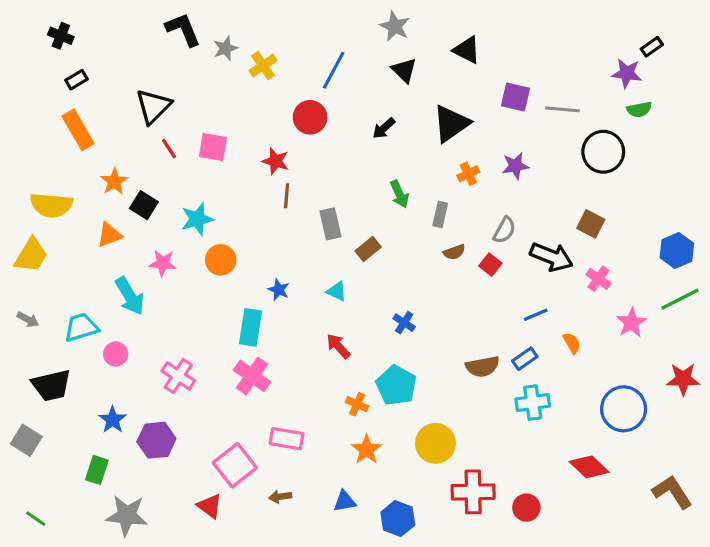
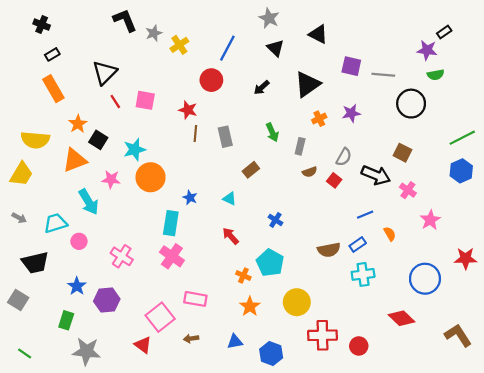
gray rectangle: (330, 224) -> (225, 137), moved
orange triangle: (109, 235) -> (75, 160), size x1.4
orange circle: (221, 260) -> (151, 177), size x1.4
green line: (680, 299) -> (462, 138), moved

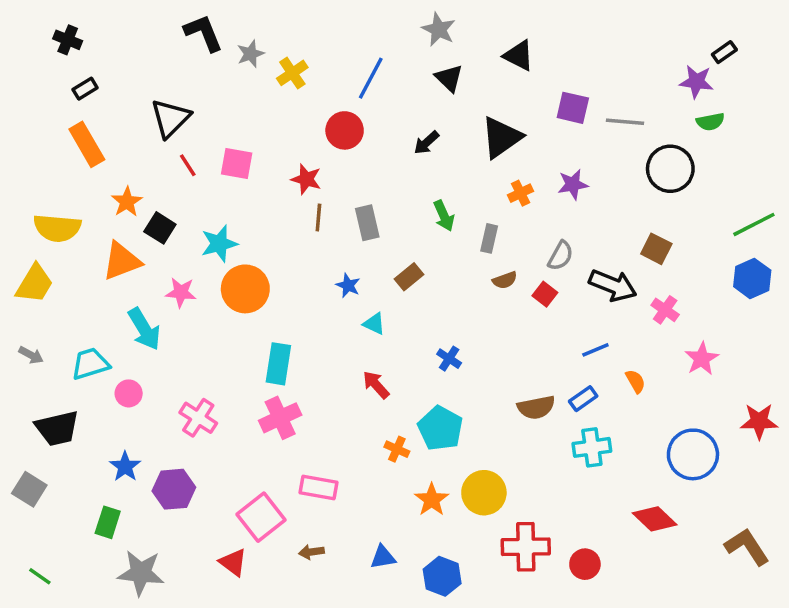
blue star: (190, 198) -> (348, 285), moved
pink cross: (172, 256) -> (280, 418), turned 30
orange star: (250, 306) -> (432, 500), moved

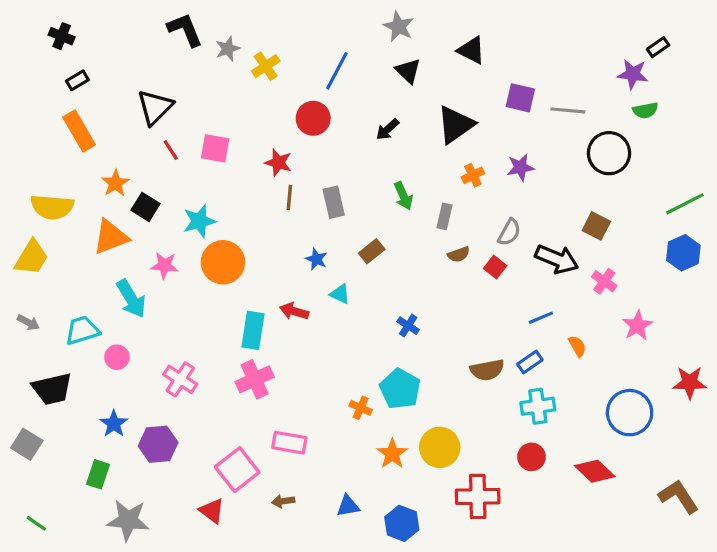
red arrow: (376, 385) -> (294, 311), moved, turned -32
red circle: (585, 564) -> (531, 457), moved

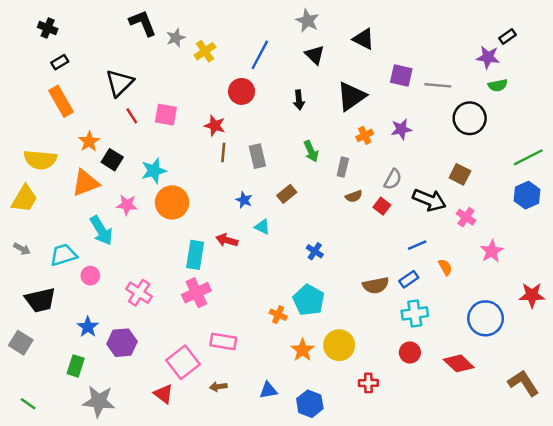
black arrow: (388, 129) -> (299, 100), turned -54
red cross: (478, 496) -> (368, 383), size x0.6

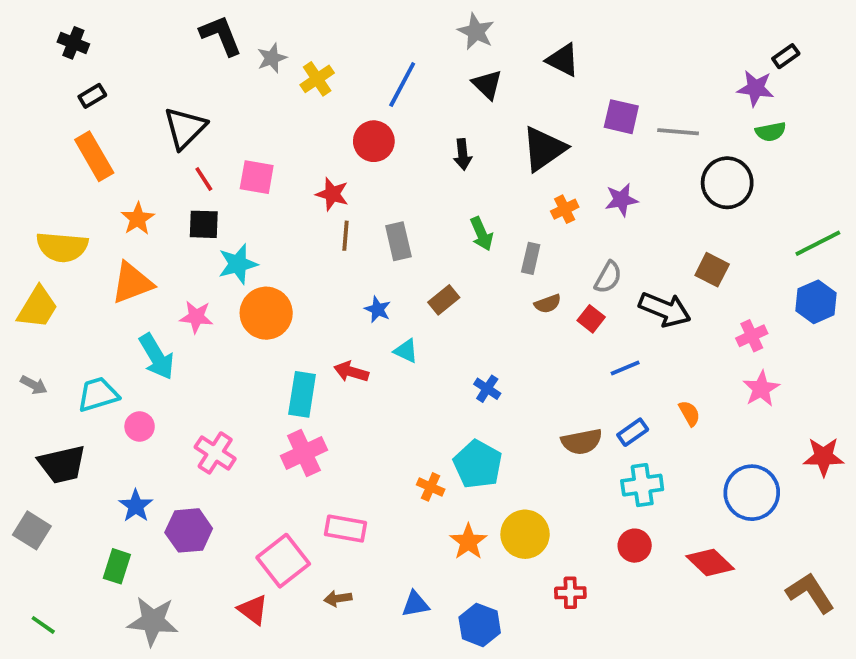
black square: (112, 160) -> (204, 224), moved, turned -30
pink cross: (466, 217) -> (752, 336), moved, turned 30
blue line: (417, 245) -> (625, 368), moved

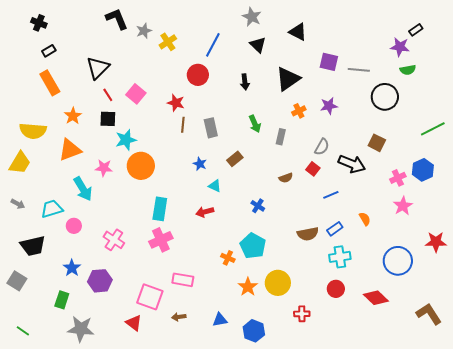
pink square: (257, 177) -> (136, 94), turned 30
blue hexagon: (816, 302) -> (423, 170), moved
brown semicircle: (548, 304) -> (286, 178), moved
red arrow: (351, 372) -> (205, 212), moved, turned -30
pink square: (283, 561) -> (150, 297), turned -32

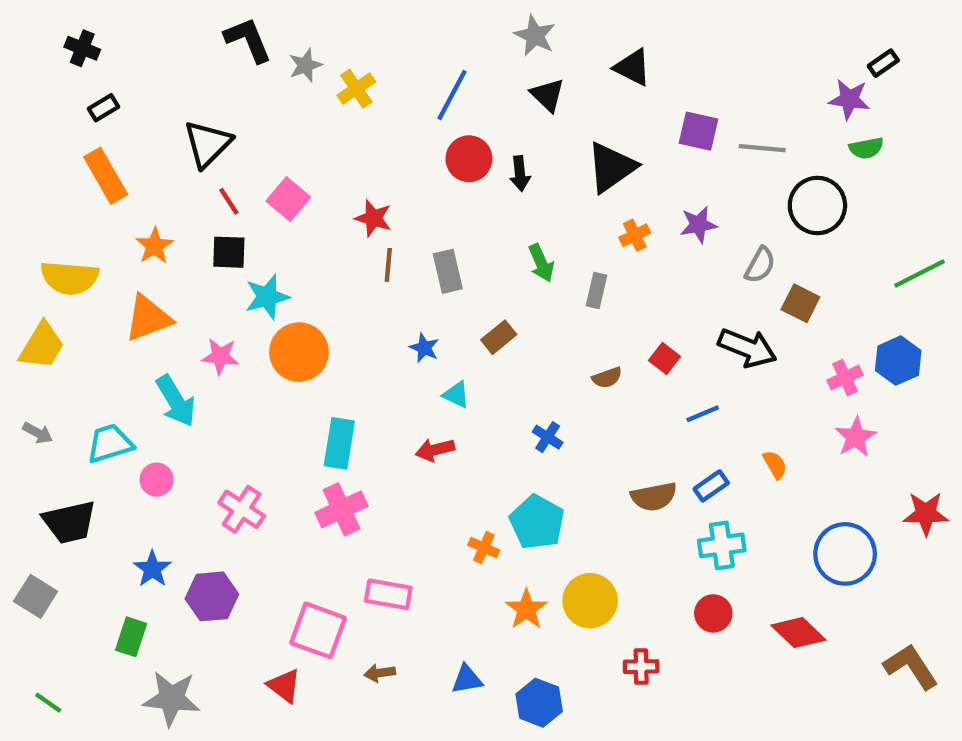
red circle: (198, 75) -> (469, 159), moved
gray semicircle: (322, 147) -> (760, 265), moved

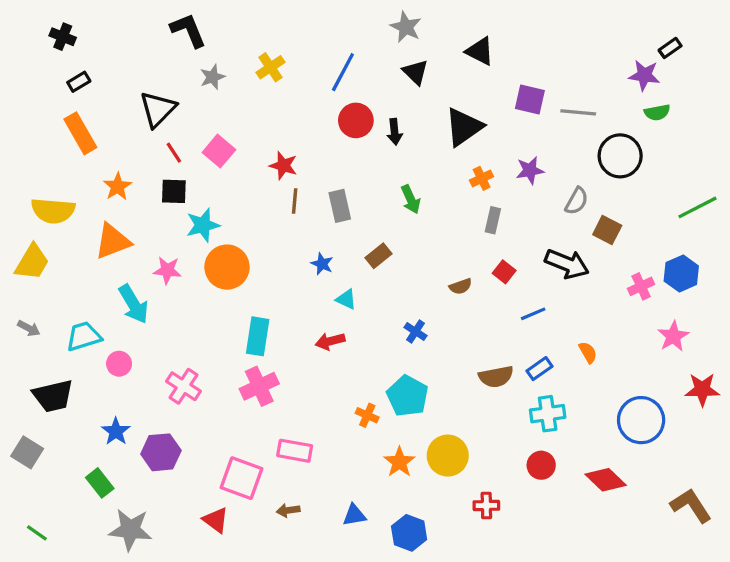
gray star: (305, 65) -> (212, 77), moved
gray rectangle: (596, 290) -> (493, 220), moved
pink star: (856, 437) -> (673, 336), moved
green rectangle: (131, 637) -> (100, 483), turned -56

